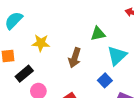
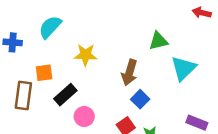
blue square: (105, 80) -> (140, 99), moved

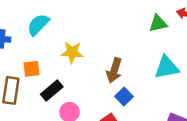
green triangle: (158, 41) -> (158, 23), moved
cyan triangle: (183, 68) -> (167, 67), turned 32

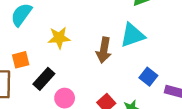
cyan triangle: (167, 67) -> (132, 35), moved
blue square: (124, 96) -> (148, 77), moved

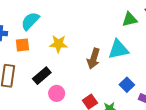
orange square: (21, 60) -> (22, 45), moved

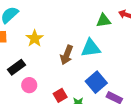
yellow star: (58, 44) -> (35, 38), turned 30
blue square: (127, 85) -> (96, 82), size x1.5

